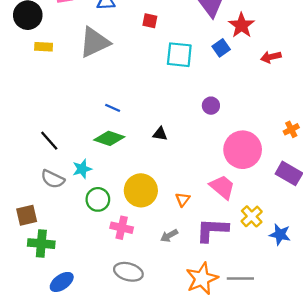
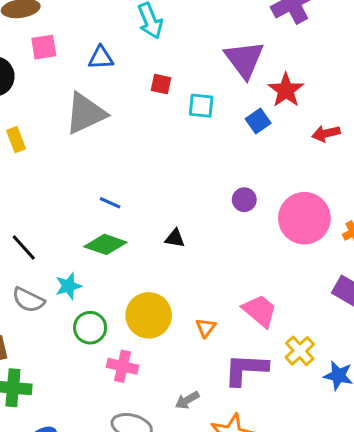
yellow rectangle: (44, 47) -> (16, 140), moved, turned 66
cyan square: (179, 55) -> (201, 106), moved, size x0.7
pink circle: (243, 150) -> (304, 218), moved
gray arrow: (169, 236) -> (187, 400), moved

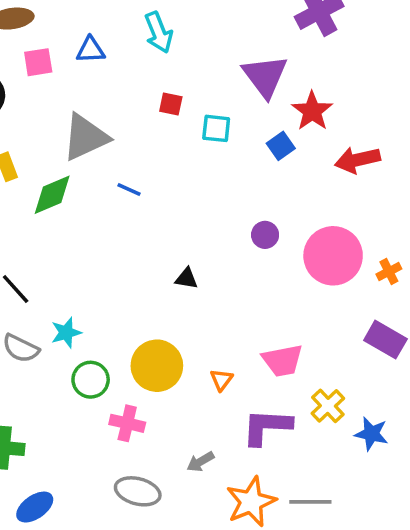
blue triangle: (101, 58) -> (91, 50), moved
red arrow: (326, 133) -> (358, 160), size x1.4
blue line: (110, 203) -> (129, 190), moved
green diamond: (105, 244) -> (52, 195), moved, turned -42
pink trapezoid: (260, 311) -> (282, 360), turned 129

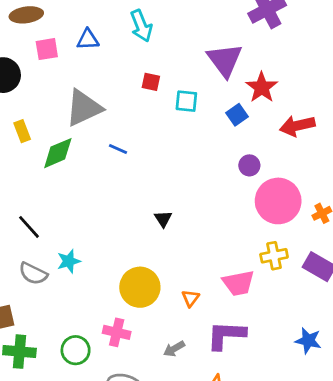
purple circle: (265, 235) -> (249, 165), moved
black triangle: (187, 278) -> (163, 219), turned 48
green circle: (91, 380) -> (76, 350), moved
yellow cross: (328, 406) -> (274, 256), moved, turned 32
gray arrow: (200, 462) -> (174, 349), moved

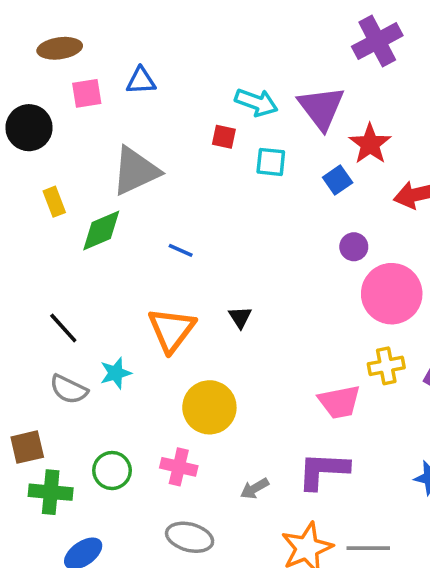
cyan arrow: (141, 26) -> (256, 102), moved, turned -48
blue line: (118, 149) -> (181, 250), moved
orange triangle: (191, 298) -> (172, 330), moved, size x2.0
green circle: (76, 350) -> (112, 471), moved

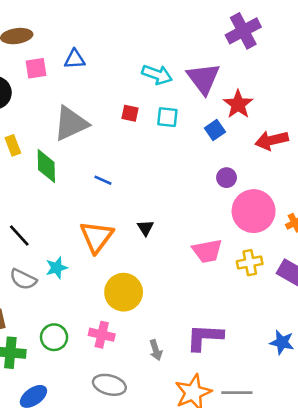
red square: (224, 137) -> (130, 113), moved
green diamond: (101, 231) -> (46, 166), turned -68
pink trapezoid: (339, 402) -> (207, 251), moved
gray arrow: (255, 489) -> (156, 350), turned -78

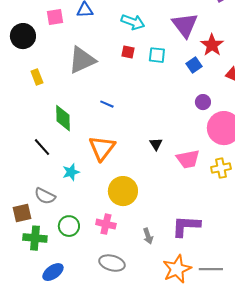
cyan arrow: (157, 75) -> (133, 22), moved
green diamond: (46, 166) -> (63, 118), moved
black triangle: (145, 228) -> (156, 144), moved
gray semicircle: (23, 279) -> (45, 196), moved

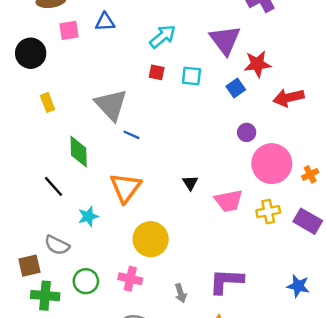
cyan arrow: (133, 22) -> (163, 36), turned -60
red star: (212, 45) -> (257, 64), turned 30
gray triangle: (82, 60) -> (111, 105), moved, turned -48

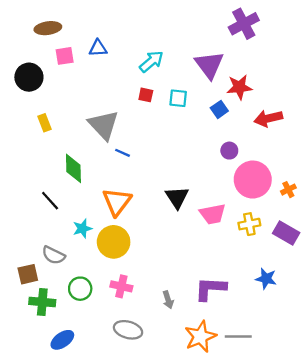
black triangle: (190, 183) -> (177, 197), size x1.6
yellow circle: (151, 239) -> (114, 242), moved
blue star: (298, 286) -> (266, 279), moved

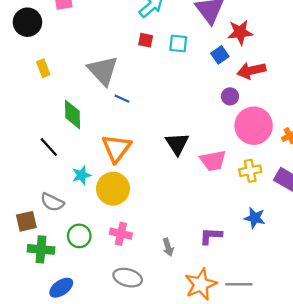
red arrow: (268, 118) -> (251, 71), moved
blue star: (266, 279) -> (255, 218), moved
purple L-shape: (210, 289) -> (211, 236), size x0.7

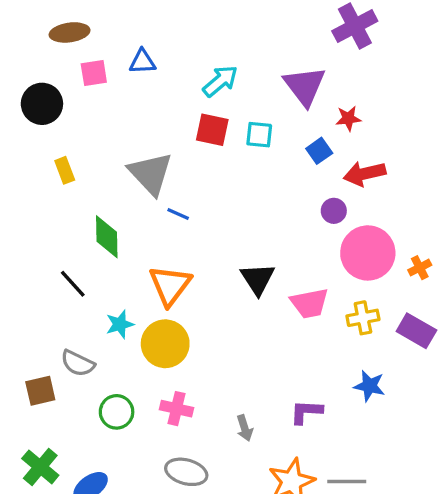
red star: (240, 32) -> (348, 118), size x0.7
red square: (146, 40) -> (212, 130), size x1.5
green cross: (41, 249) -> (40, 467), moved, turned 35

